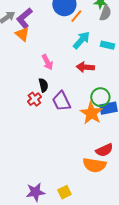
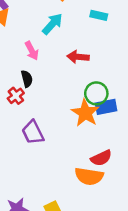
cyan arrow: (81, 40) -> (52, 24), moved
cyan rectangle: (107, 45) -> (99, 15), moved
purple trapezoid: (61, 101) -> (33, 132), moved

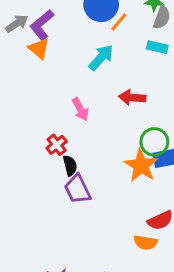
pink arrow: (32, 51) -> (80, 109), moved
black semicircle: (27, 79) -> (70, 166), moved
orange semicircle: (89, 176) -> (146, 243), size x0.7

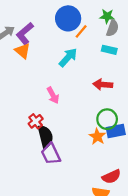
red arrow: (132, 97) -> (103, 84), moved
black semicircle: (70, 166) -> (45, 136), size x1.5
orange star: (141, 166) -> (97, 136), size x0.7

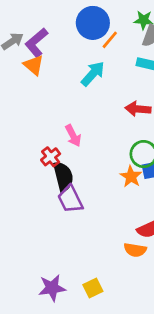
pink arrow: (53, 95) -> (73, 136), moved

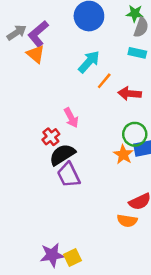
orange line: (110, 40) -> (104, 81), moved
black semicircle: (63, 177) -> (62, 155), turned -108
yellow square: (93, 288) -> (72, 258), moved

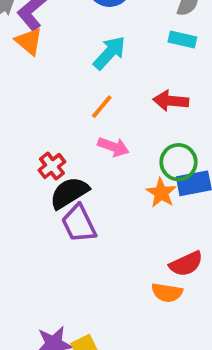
orange line: (104, 81) -> (102, 107), moved
pink arrow: (71, 118) -> (113, 147), moved, turned -42

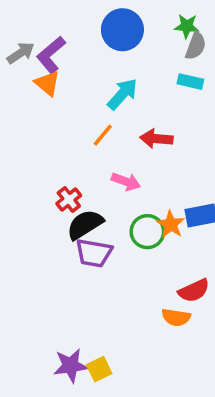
red arrow: (171, 101) -> (156, 139), moved
orange line: (102, 107) -> (103, 135), moved
green circle: (178, 162) -> (147, 232), moved
purple trapezoid: (79, 224) -> (94, 253), turned -54

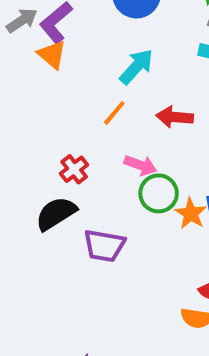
red cross: (69, 199) -> (74, 169), moved
black semicircle: (85, 224) -> (56, 214), moved
green circle: (147, 232) -> (159, 193), moved

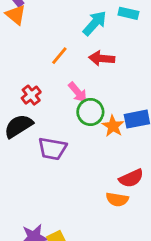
cyan arrow: (136, 67) -> (95, 23), moved
pink arrow: (140, 165) -> (78, 92), turned 30

